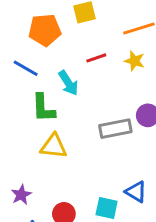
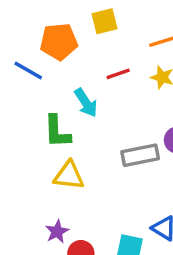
blue line: (26, 68) -> (28, 70), moved
purple star: (21, 195) -> (57, 232), moved

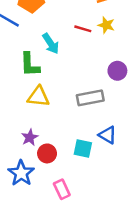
red line: (118, 74) -> (83, 29), moved, turned 35
gray rectangle: (140, 155) -> (90, 98), moved

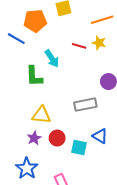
yellow triangle: (38, 97) -> (41, 115), moved
red circle: (47, 153) -> (57, 138), moved

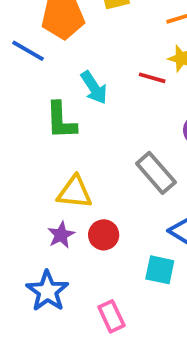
red line: (79, 46) -> (152, 78), moved
gray rectangle: (85, 105) -> (156, 173), turned 60
cyan square: (79, 147) -> (160, 270), moved

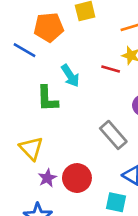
yellow triangle: (75, 192) -> (31, 148), moved, turned 40
red circle: (104, 235) -> (77, 178), size x1.4

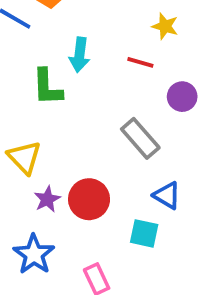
red line: (111, 69) -> (140, 62), moved
cyan arrow: (70, 76) -> (80, 55), turned 40

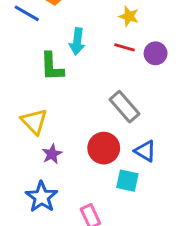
yellow star: (165, 26) -> (129, 16), moved
purple circle: (182, 97) -> (156, 53), moved
red circle: (89, 199) -> (104, 148), moved

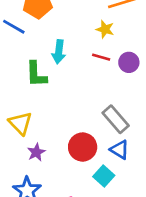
gray rectangle: (124, 107) -> (116, 119), moved
cyan square: (127, 181) -> (104, 176), turned 30

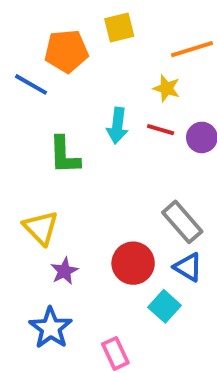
cyan arrow: (59, 52) -> (117, 126), moved

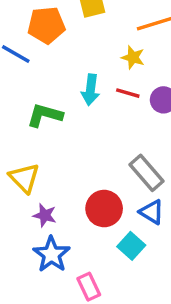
green L-shape: (64, 155) -> (45, 115), turned 108
purple star: (64, 271) -> (45, 215), turned -30
blue star: (51, 328) -> (51, 254), moved

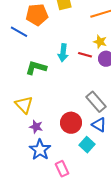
yellow star: (133, 57) -> (100, 42), moved

